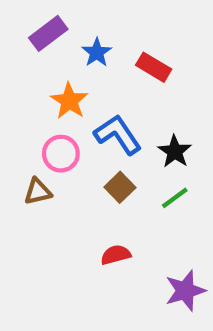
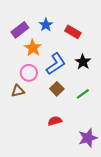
purple rectangle: (48, 33) -> (20, 30), moved
blue L-shape: (118, 135) -> (56, 64), turned 90
black star: (175, 152) -> (83, 62), moved

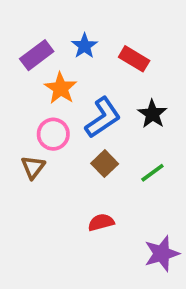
brown triangle: (18, 91) -> (33, 167), turned -40

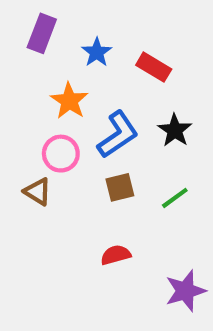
purple rectangle: (37, 55) -> (42, 33), moved, turned -32
brown square: (105, 164) -> (120, 187), turned 30
brown triangle: (33, 167) -> (38, 192), turned -35

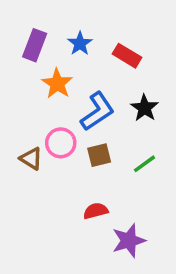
purple rectangle: (42, 33) -> (35, 45), moved
pink circle: (61, 154) -> (61, 143), moved
purple star: (185, 291) -> (129, 241), moved

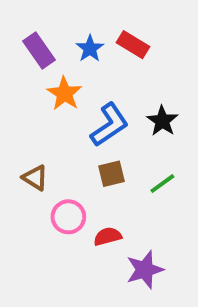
purple rectangle: (35, 45) -> (39, 50), turned -56
red rectangle: (127, 56) -> (133, 45), moved
pink circle: (61, 143) -> (68, 217), moved

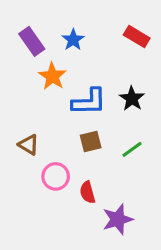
red rectangle: (133, 45) -> (137, 37), moved
blue L-shape: (109, 125) -> (89, 102), turned 33
red semicircle: (108, 236) -> (87, 192), turned -90

